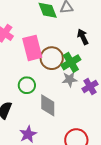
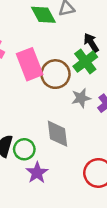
green cross: (71, 62) -> (85, 62), moved
green circle: (27, 85) -> (24, 149), moved

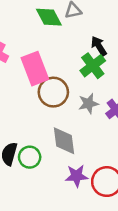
brown circle: (55, 74) -> (53, 92), moved
purple star: (37, 173) -> (77, 176), moved, turned 30

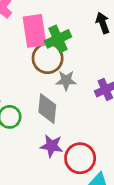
green cross: (93, 66) -> (58, 39), moved
gray star: (88, 104) -> (66, 80), moved

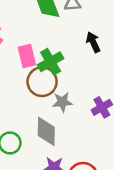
pink rectangle: (35, 31) -> (27, 56), size x0.7

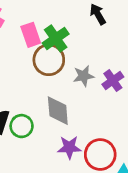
gray star: (62, 102) -> (84, 76), moved

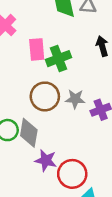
brown circle: (49, 60) -> (45, 96), moved
gray diamond: (58, 111) -> (29, 133), moved

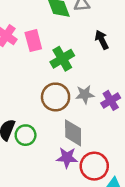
pink rectangle: (37, 49) -> (33, 41), moved
gray diamond: (29, 133) -> (73, 133), moved

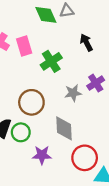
brown circle: (56, 97) -> (31, 102), moved
purple cross: (111, 100) -> (96, 83), moved
purple star: (67, 158) -> (42, 155), moved

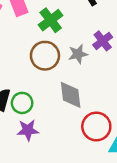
brown circle: (31, 102) -> (45, 56), moved
purple star: (42, 155) -> (28, 130), moved

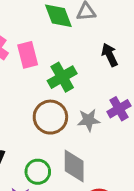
green circle: (22, 103) -> (38, 172), moved

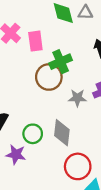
brown circle: (50, 117) -> (49, 77), moved

